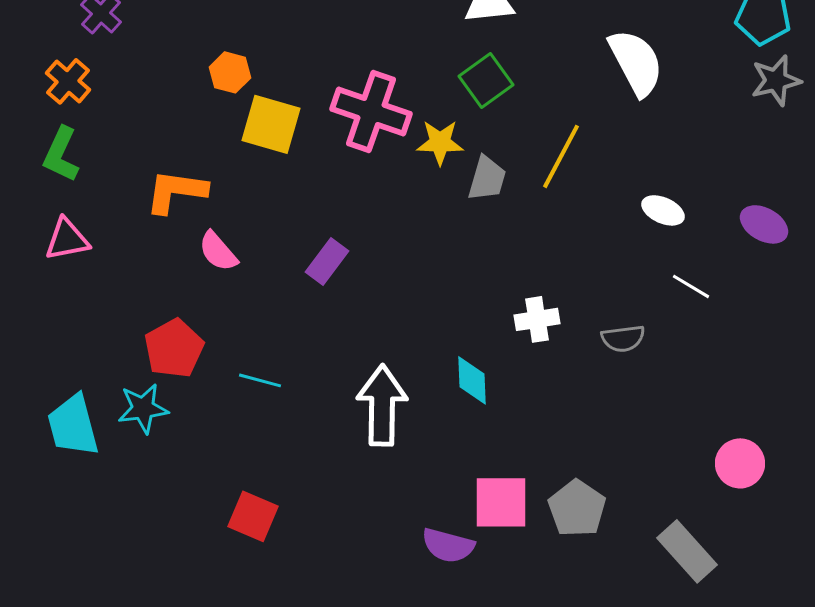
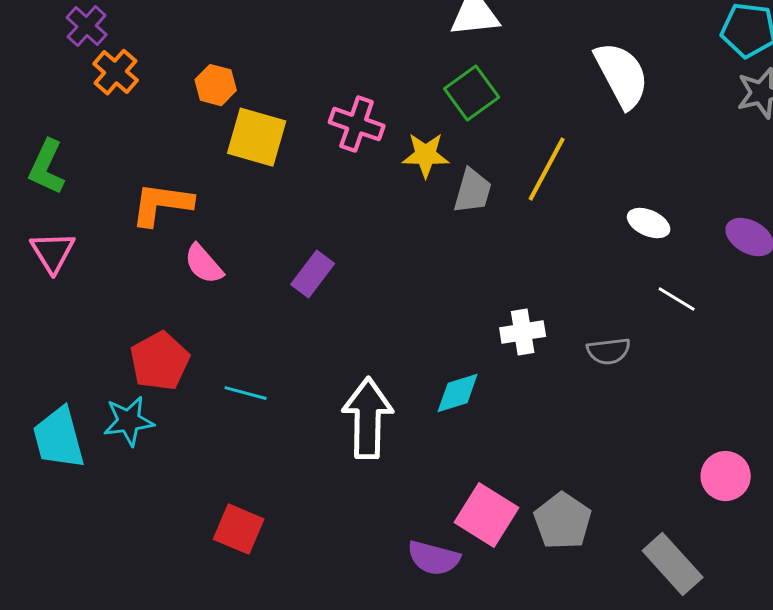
orange cross: (68, 81) -> (116, 72), moved
pink cross: (371, 111) -> (357, 124), size x0.7
pink triangle: (67, 239) -> (53, 252), turned -51
cyan diamond: (472, 380) -> (458, 393), turned 75
pink square: (501, 502) -> (487, 515), turned 32

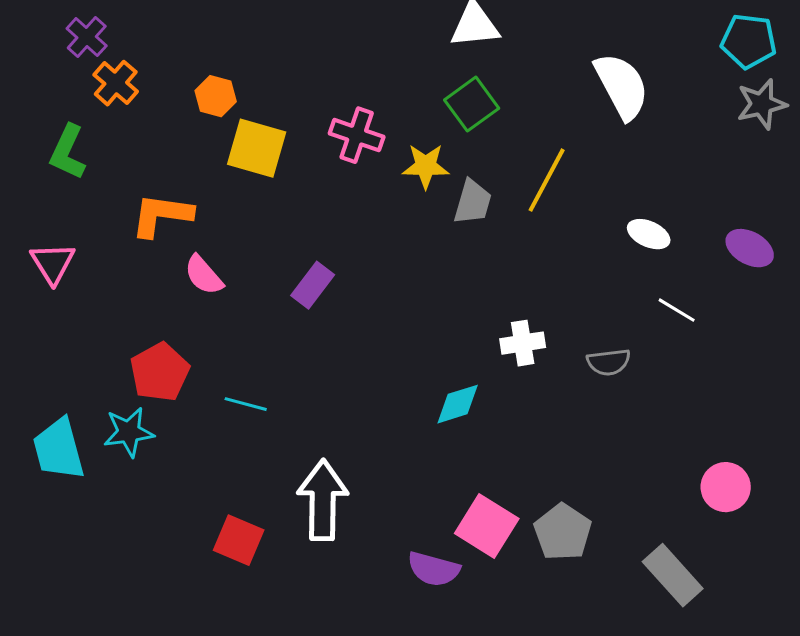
green L-shape: (47, 167) -> (68, 152), moved
white arrow: (368, 418) -> (323, 500), moved

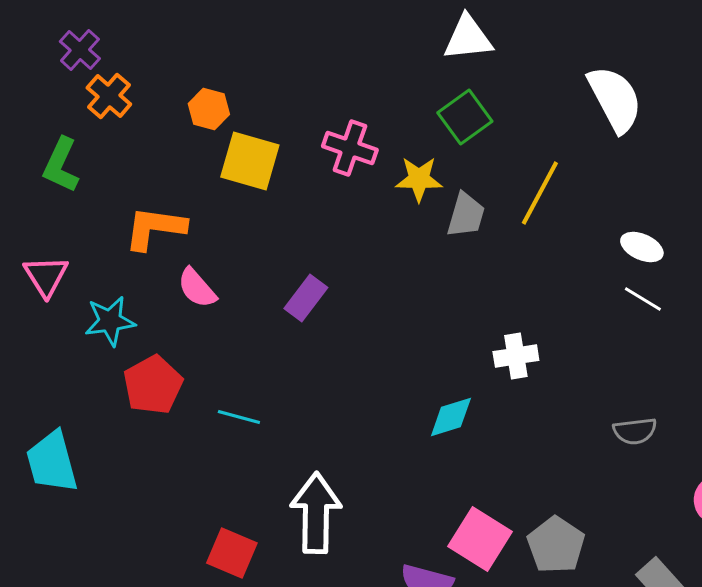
white line: (677, 310) -> (643, 299), moved
gray semicircle: (609, 362) -> (635, 431), moved
cyan star: (129, 432) -> (110, 321), moved

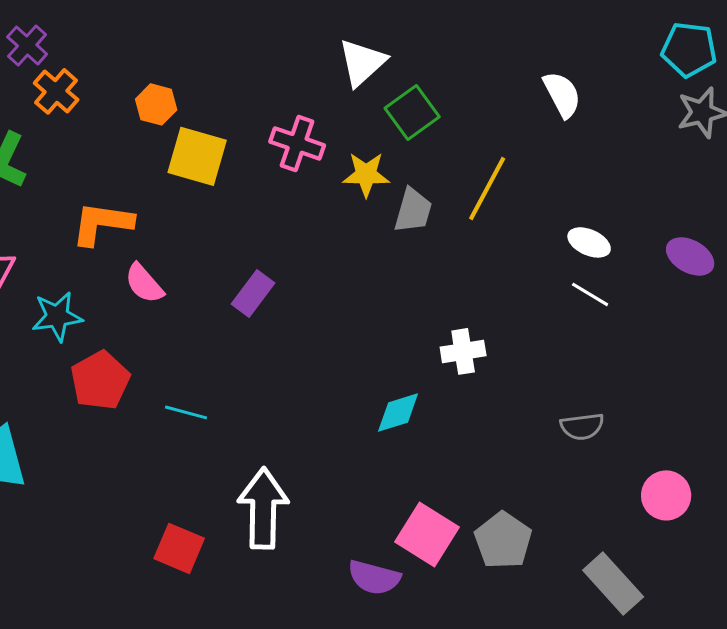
white triangle: (468, 38) -> (362, 62), moved, turned -36
white semicircle: (615, 99) -> (562, 94), size x0.7

